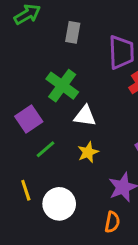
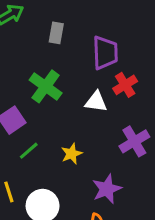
white triangle: (85, 116) -> (96, 102), moved

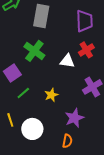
gray rectangle: (56, 33) -> (41, 16), size x1.6
purple trapezoid: (105, 53) -> (84, 21), moved

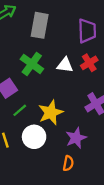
white triangle: (67, 61) -> (65, 65), moved
yellow star: (51, 95) -> (51, 113), size x1.6
white circle: (32, 129) -> (34, 137), moved

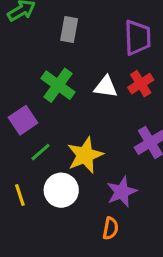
gray rectangle: (40, 25) -> (69, 30), size x0.7

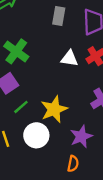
gray rectangle: (69, 30) -> (59, 16), moved
green cross: (58, 85) -> (16, 51), moved

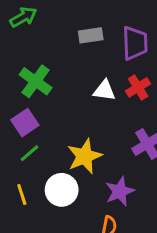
gray rectangle: (59, 16) -> (91, 35), turned 72
green line: (21, 107) -> (29, 153), moved

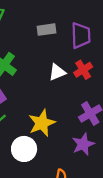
white triangle: (104, 90) -> (57, 72), turned -30
purple star: (120, 191) -> (83, 144), moved

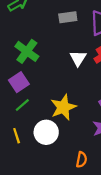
white triangle: (57, 72) -> (78, 58), turned -36

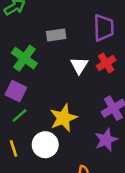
gray rectangle: (68, 17) -> (56, 35), moved
purple square: (19, 82) -> (16, 91), turned -30

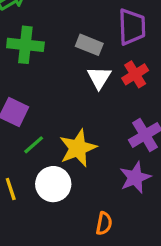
gray rectangle: (56, 35) -> (89, 45), moved, turned 30
green cross: (24, 58) -> (25, 45), moved, turned -30
green line: (20, 115) -> (34, 145), moved

